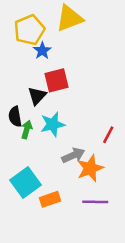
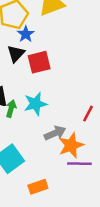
black triangle: (37, 96) -> (16, 54), moved
orange rectangle: (50, 199) -> (38, 187), moved
purple line: (95, 202) -> (79, 164), moved

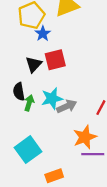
black triangle: (16, 54) -> (34, 64), moved
gray arrow: (55, 133) -> (67, 106), moved

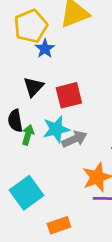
red square: (55, 60) -> (69, 95), moved

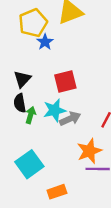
black triangle: (34, 87) -> (22, 79), moved

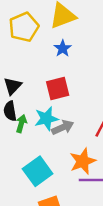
blue star: (45, 42) -> (63, 48), moved
cyan square: (29, 164) -> (38, 171), moved

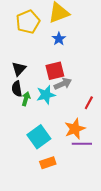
gray arrow: (63, 127) -> (63, 84), moved

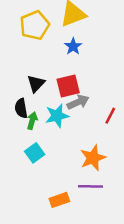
black triangle: (19, 69) -> (36, 84), moved
red line: (89, 103) -> (110, 116), moved
cyan square: (39, 137) -> (35, 153), moved, size x0.7
purple line: (82, 144) -> (90, 186), moved

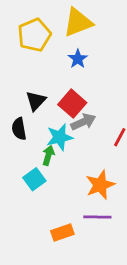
red square: (68, 86) -> (72, 104), turned -35
green arrow: (32, 121) -> (48, 155), moved

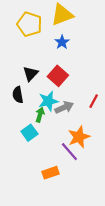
yellow pentagon: (34, 35) -> (29, 24), turned -30
gray arrow: (83, 122) -> (64, 107), moved
purple line: (97, 217) -> (69, 152), moved, turned 48

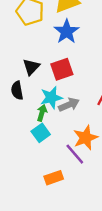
blue star: (62, 42) -> (67, 32), size x1.5
red square: (58, 76) -> (62, 69), turned 30
cyan square: (29, 133) -> (41, 133), moved

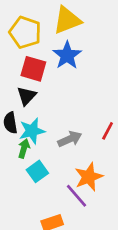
red square: (62, 69) -> (33, 69), moved, turned 35
cyan star: (51, 98) -> (32, 131), moved
green arrow: (42, 113) -> (24, 148), moved

